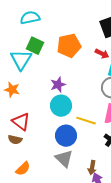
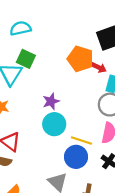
orange pentagon: (69, 46) -> (80, 59), moved, turned 30
blue circle: (66, 136) -> (76, 157), moved

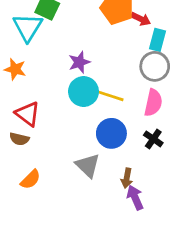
yellow line: (81, 141) -> (110, 96), moved

